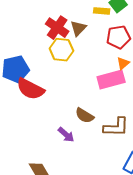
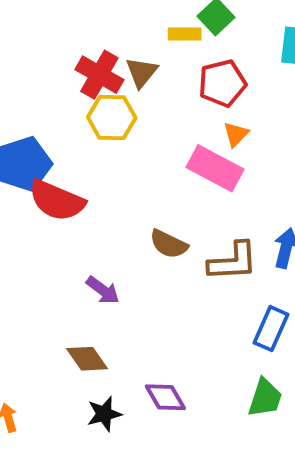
pink rectangle: (111, 80) -> (215, 168), turned 48
purple arrow: (66, 135) -> (103, 290), moved

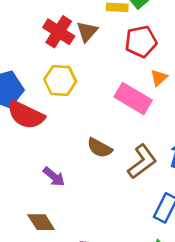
yellow hexagon: (112, 118) -> (60, 80), moved
orange triangle: (236, 134) -> (159, 78), moved
brown L-shape: (233, 262) -> (142, 162), turned -36

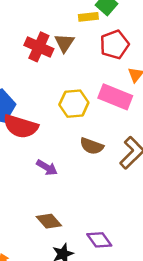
yellow hexagon: (60, 80) -> (74, 104), moved
purple arrow: (54, 177) -> (47, 168), moved

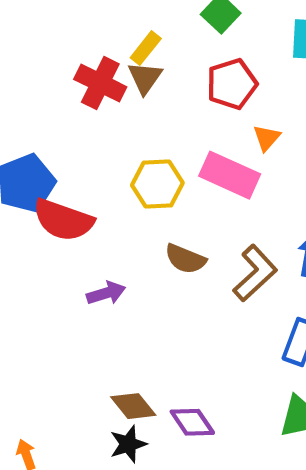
yellow rectangle: (88, 17) -> (146, 48), moved, turned -48
purple arrow: (47, 168) -> (106, 293), turned -50
brown diamond: (49, 221) -> (133, 406), moved

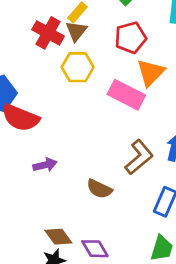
orange triangle: (267, 138) -> (151, 73), size x1.6
yellow hexagon: (157, 184) -> (78, 67), moved
brown semicircle: (185, 259) -> (99, 189), moved

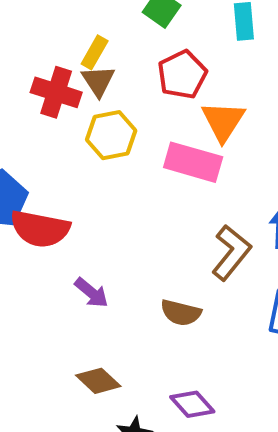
purple arrow: (45, 165) -> (91, 293), turned 65
brown diamond: (58, 237) -> (98, 381), moved

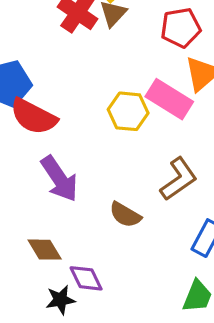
yellow hexagon: (111, 135) -> (128, 111), moved
purple arrow: (91, 293) -> (59, 179), size x1.6
purple diamond: (192, 404) -> (86, 278), moved

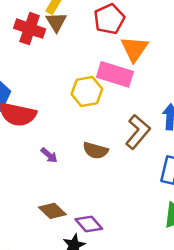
purple arrow: (59, 179) -> (49, 155), size x0.5
brown semicircle: (125, 215) -> (95, 150), moved

